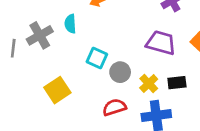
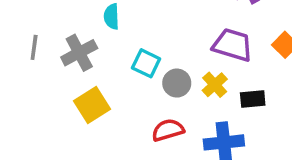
gray cross: (40, 35) -> (79, 53), moved
yellow cross: (149, 83) -> (215, 85), moved

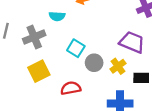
cyan semicircle: (112, 16) -> (57, 16), turned -91
red semicircle: (168, 130) -> (71, 88), moved

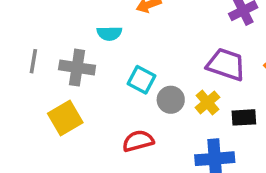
gray cross: (34, 37) -> (77, 68), turned 35
yellow square: (39, 71) -> (65, 118), moved

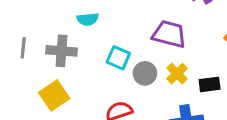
purple trapezoid: (226, 64) -> (169, 34), moved

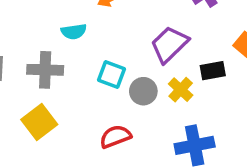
purple trapezoid: (169, 34) -> (169, 44), turned -56
black rectangle: (210, 84) -> (213, 71), moved

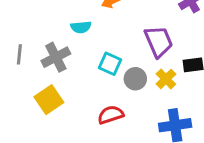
purple trapezoid: (169, 44) -> (159, 41), turned 108
gray cross: (45, 70) -> (56, 57), turned -32

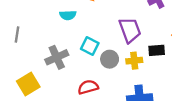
gray cross: (56, 57) -> (57, 57), moved
yellow cross: (166, 79) -> (134, 61), turned 35
yellow square: (49, 100) -> (28, 84), moved

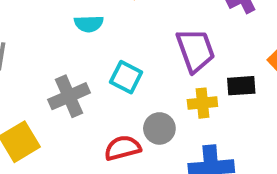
gray circle: (110, 59) -> (159, 128), moved

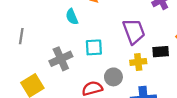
cyan semicircle: (89, 24) -> (72, 17), turned 70
cyan square: (126, 77) -> (94, 47), turned -30

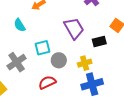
yellow cross: (138, 62) -> (85, 63), moved
gray circle: (113, 77) -> (59, 60), moved

